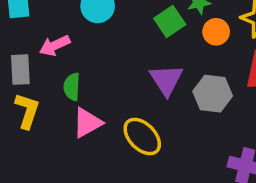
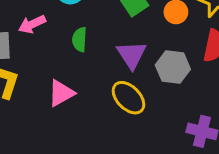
green semicircle: (72, 87) -> (80, 40), moved
yellow ellipse: (142, 136) -> (128, 98), moved

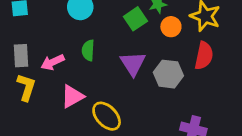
pink arrow: (32, 24) -> (53, 62), moved
yellow ellipse: (128, 98) -> (107, 116), moved

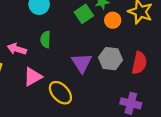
red semicircle: (204, 56) -> (139, 63), moved
pink arrow: (53, 62) -> (17, 49), turned 42
purple triangle: (133, 64) -> (82, 63), moved

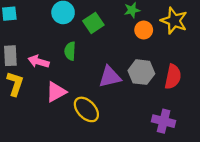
green square: (84, 14) -> (93, 23), moved
purple triangle: (82, 63) -> (110, 77), turned 50

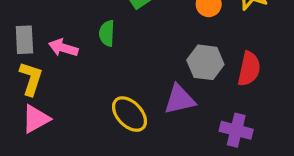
purple triangle: (110, 77) -> (180, 100), moved
pink triangle: (56, 92) -> (36, 119), moved

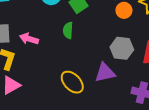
green semicircle: (107, 33) -> (68, 30), moved

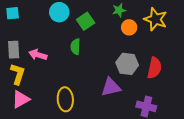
yellow ellipse: (72, 82) -> (65, 99), moved, turned 40

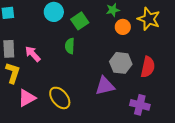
pink arrow: (38, 55) -> (33, 54), turned 30
pink triangle: (21, 99) -> (27, 98), moved
yellow ellipse: (65, 99) -> (60, 98), turned -35

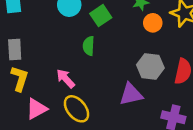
pink arrow: (33, 54) -> (66, 79), moved

